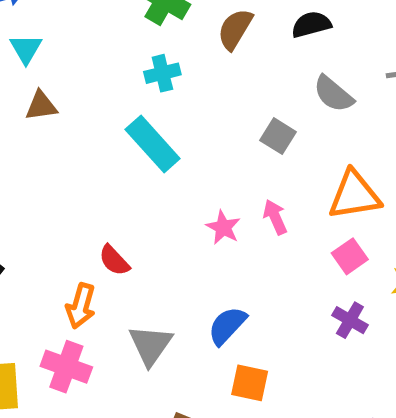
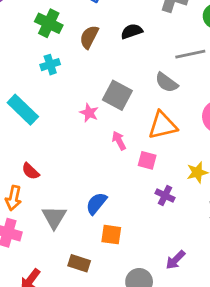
gray semicircle: (333, 94) -> (167, 83), moved
gray square: (278, 136) -> (117, 95), size x1.5
cyan rectangle: (153, 144) -> (23, 110), moved
pink star: (223, 227) -> (89, 113), moved
pink square: (350, 256) -> (147, 160), moved, turned -36

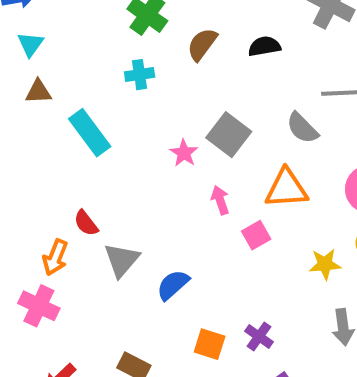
pink square: (147, 160) -> (256, 235), turned 36
purple cross: (165, 196) -> (259, 336), moved
gray triangle: (54, 217) -> (122, 260), moved
orange square: (111, 235) -> (210, 344), moved

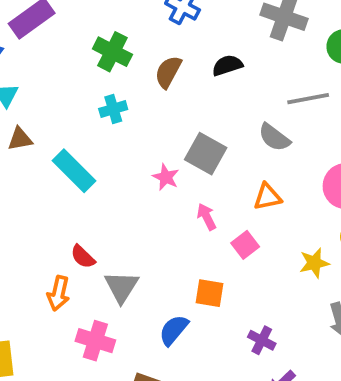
orange triangle: (286, 189) -> (267, 197), size x0.7
blue semicircle: (173, 285) -> (174, 330), moved
pink cross: (39, 306) -> (95, 341), moved
orange square: (210, 344) -> (209, 293), moved

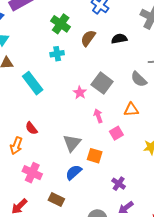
gray triangle: (121, 287) -> (72, 143), moved

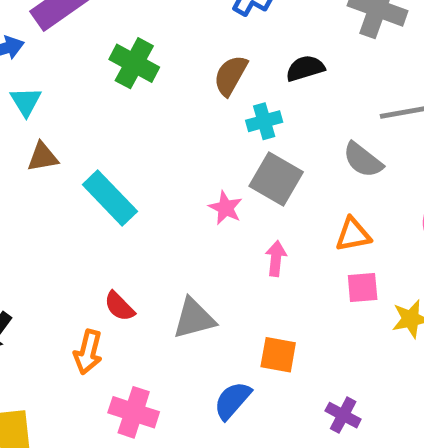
green cross: (61, 24) -> (134, 63), moved
cyan cross: (57, 54) -> (264, 121), moved
pink arrow: (98, 116) -> (276, 258), turned 32
pink square: (116, 133) -> (363, 288), moved, turned 32
gray triangle: (72, 143) -> (194, 319), moved, turned 42

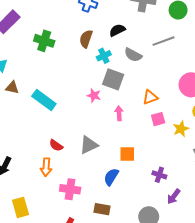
brown triangle: (43, 157) -> (12, 88), turned 32
gray semicircle: (363, 160) -> (133, 55), moved

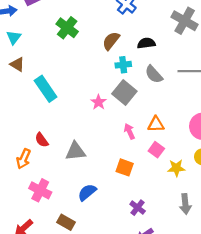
pink arrow: (119, 113) -> (129, 131), moved, turned -40
pink square: (158, 119) -> (156, 150), turned 32
orange square: (127, 154) -> (125, 167), moved

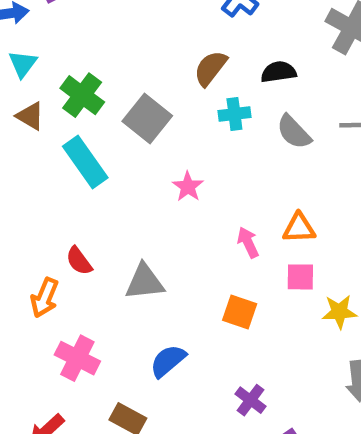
green cross: (67, 28) -> (82, 95), moved
gray square: (124, 93) -> (147, 118), moved
pink square: (156, 150) -> (300, 277), turned -35
purple cross: (138, 208) -> (250, 400), moved

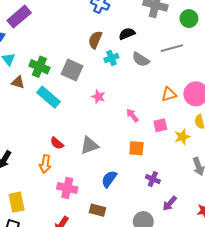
orange triangle: (299, 228) -> (169, 94), moved
purple cross: (250, 400) -> (153, 179), moved

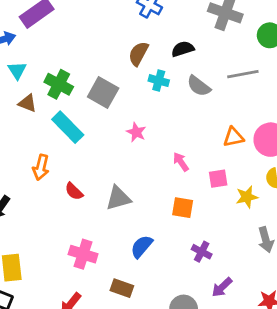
cyan cross: (111, 58) -> (159, 81), turned 32
orange arrow: (45, 164) -> (41, 167), moved

